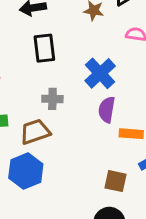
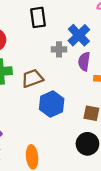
gray cross: (52, 99) -> (59, 49), moved
blue hexagon: (26, 171) -> (52, 104), moved

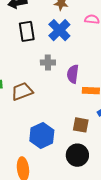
blue cross: (79, 35) -> (59, 30), moved
blue hexagon: (52, 104) -> (42, 136), moved

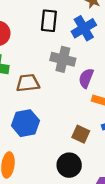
gray cross: (48, 62) -> (63, 59), size x1.5
blue hexagon: (42, 136) -> (25, 123), moved

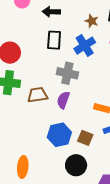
purple semicircle: (86, 78) -> (63, 100), moved
blue hexagon: (25, 123) -> (59, 135), moved

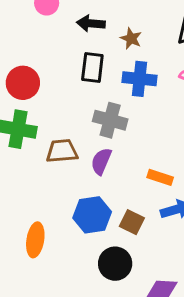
brown star: (92, 21) -> (131, 38), moved
blue cross: (85, 46) -> (139, 79), turned 35
orange ellipse: (23, 167) -> (35, 240), moved

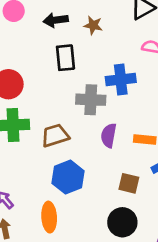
blue cross: (139, 79) -> (121, 79), moved
purple semicircle: (101, 161) -> (109, 135), moved
blue hexagon: (92, 215) -> (68, 177), moved

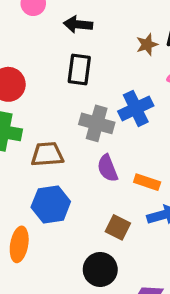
brown star: (93, 25) -> (147, 45), moved, turned 30
blue cross: (121, 79) -> (136, 108), turned -32
purple semicircle: (109, 135) -> (108, 168), turned -45

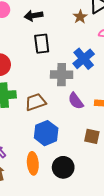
black circle: (100, 269) -> (63, 167), moved

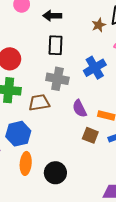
gray cross: (62, 75) -> (57, 79), moved
blue hexagon: (46, 133) -> (18, 134), moved
brown square: (92, 136) -> (90, 135), moved

